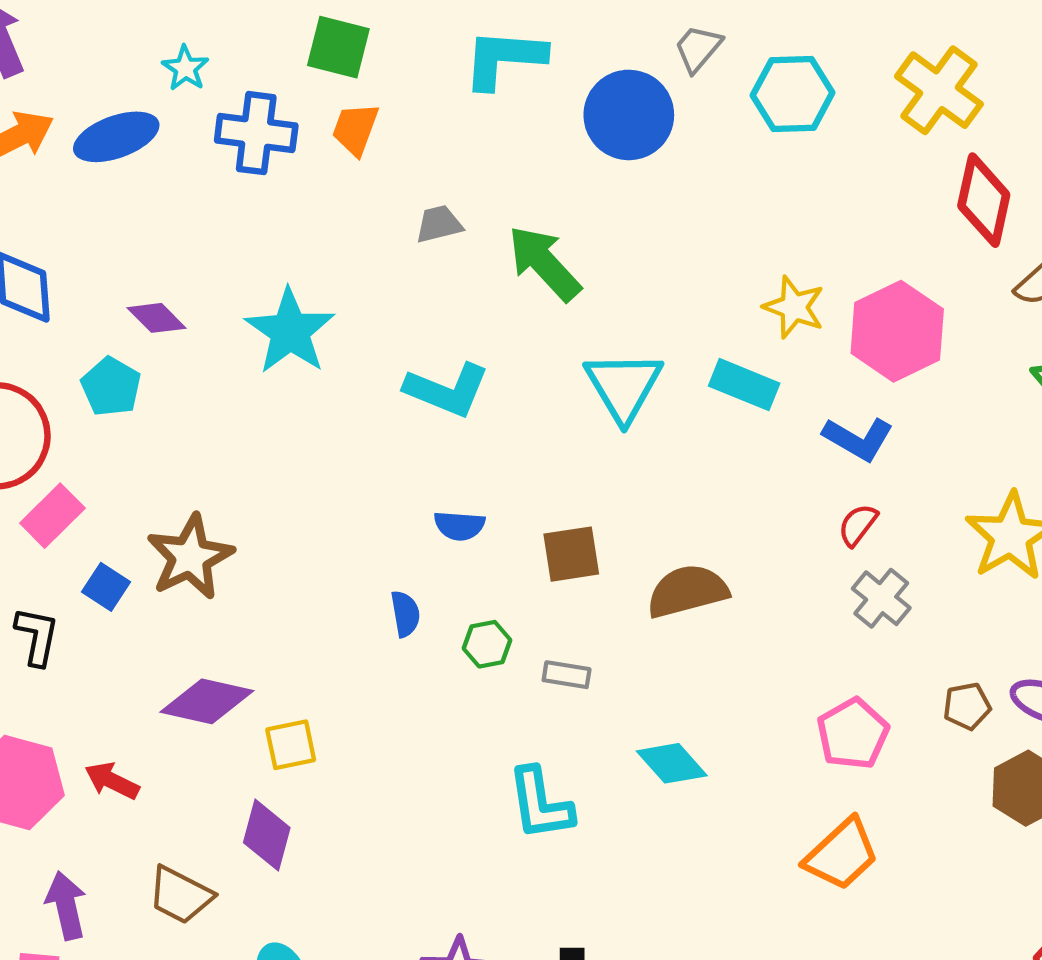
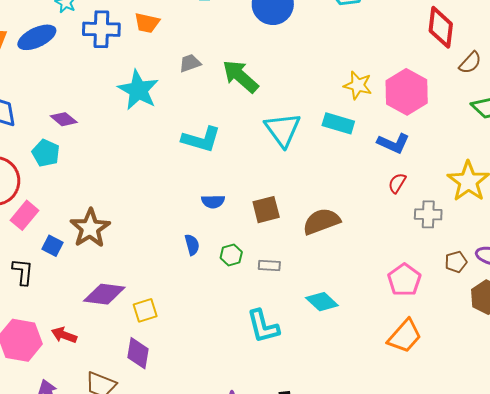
orange trapezoid: (355, 129) -> (147, 23), turned -92
cyan star: (290, 331) -> (138, 90), moved
gray cross: (881, 598) -> (428, 214), moved, turned -32

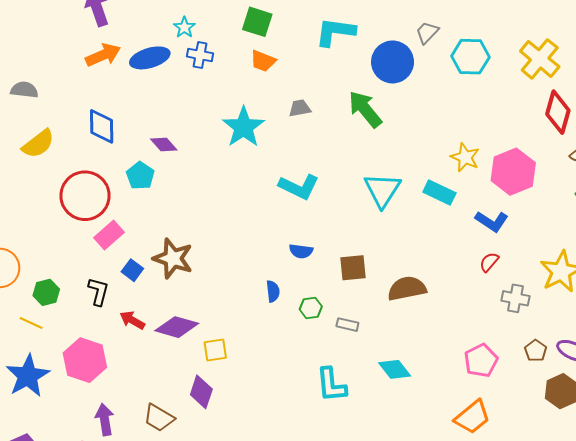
blue cross: (101, 29) -> (200, 55), moved, size x0.7
green arrow: (240, 76) -> (365, 109), moved
brown star: (90, 228) -> (173, 258), turned -30
brown pentagon: (456, 262) -> (536, 351), turned -30
red arrow: (64, 335) -> (132, 320), moved

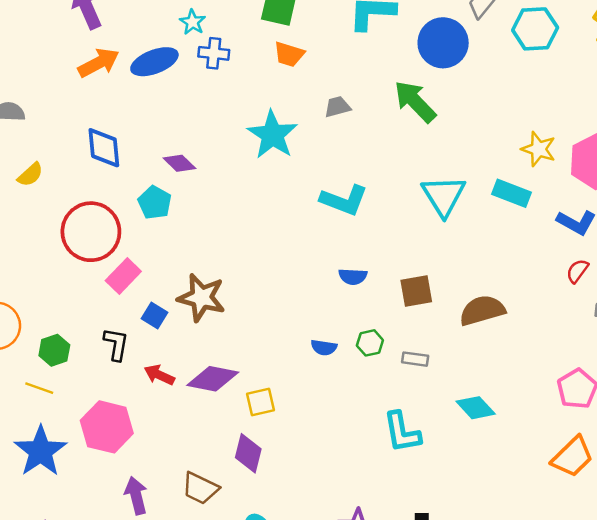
yellow semicircle: (38, 144) -> (30, 175), size x0.7
blue semicircle: (273, 291) -> (324, 347), moved, turned 110

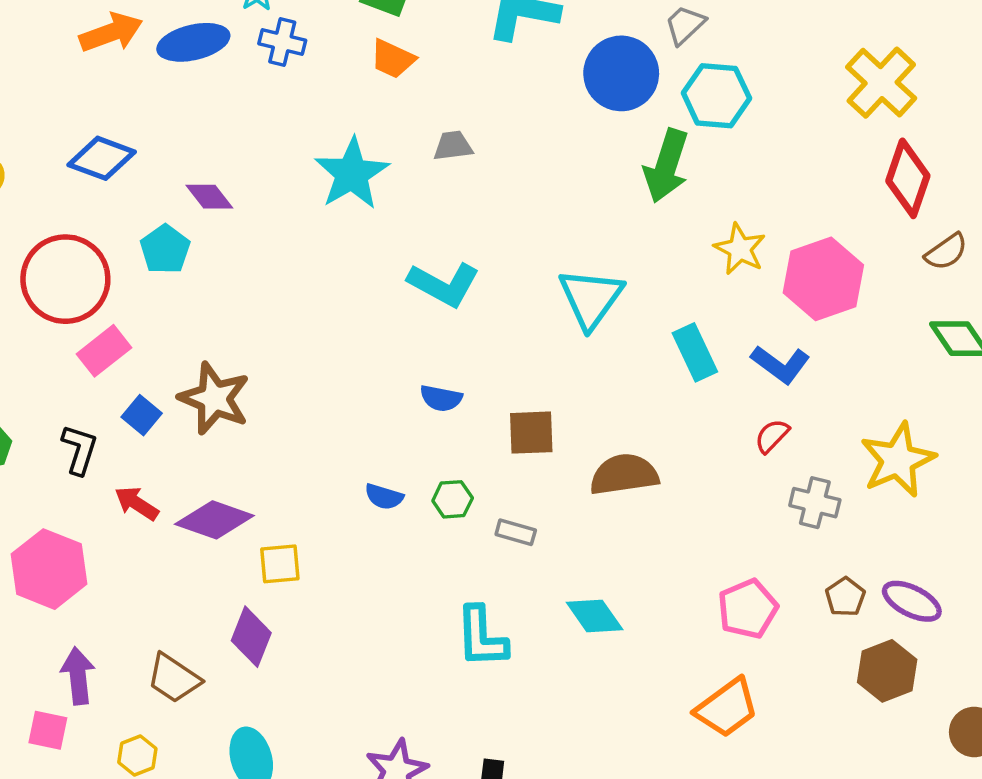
cyan hexagon: (535, 29) -> (716, 96), moved
green arrow: (415, 102) -> (666, 166), moved, turned -126
blue diamond: (104, 148) -> (102, 158), turned -72
cyan rectangle: (512, 193) -> (695, 352), moved, turned 36

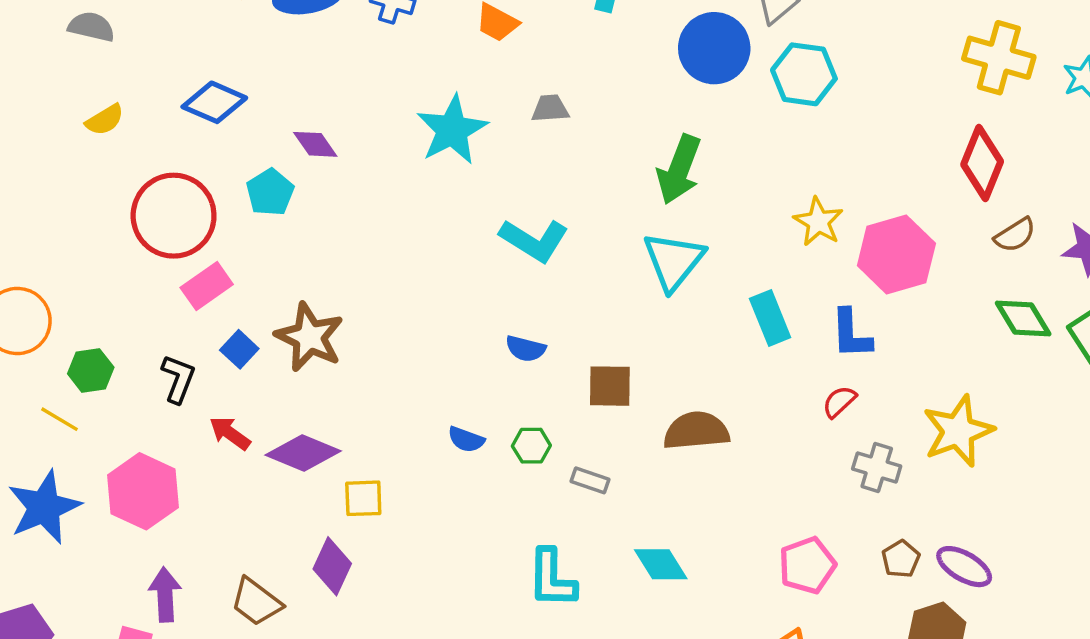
yellow cross: (881, 83) -> (999, 58), moved, turned -30
green arrow: (666, 166) -> (679, 169), moved
blue L-shape: (781, 364) -> (851, 334), turned 48

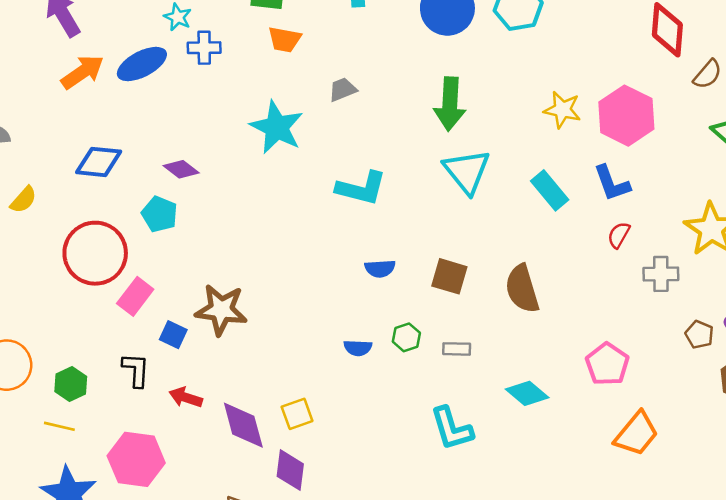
brown square: (610, 386) -> (449, 276), turned 33
brown semicircle: (696, 431) -> (522, 289), turned -84
purple diamond: (303, 453) -> (243, 425), moved, turned 70
pink pentagon: (807, 565) -> (607, 364), moved

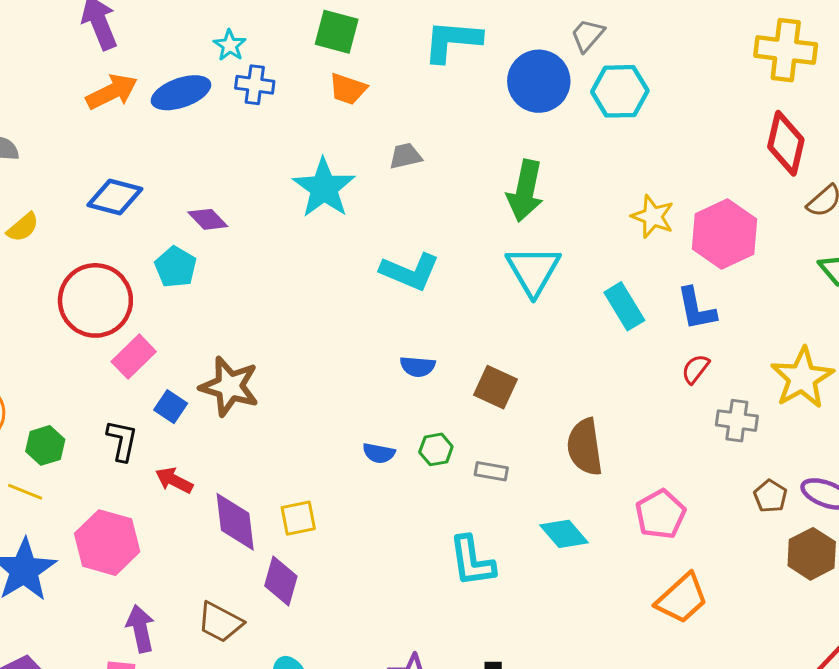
brown semicircle: (522, 289) -> (585, 447), moved

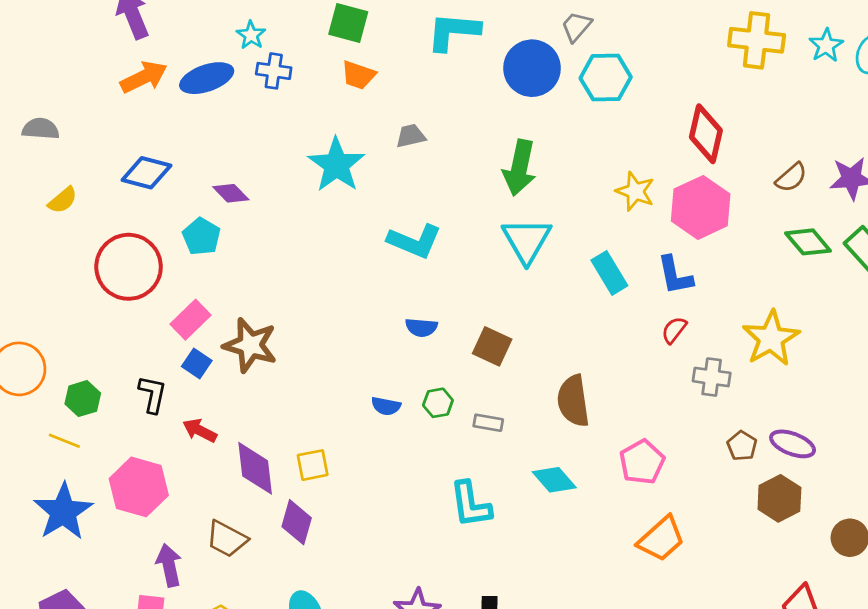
red diamond: (786, 143) -> (706, 134), moved
pink rectangle: (134, 357) -> (191, 320), moved
brown trapezoid: (220, 622) -> (227, 539), moved

